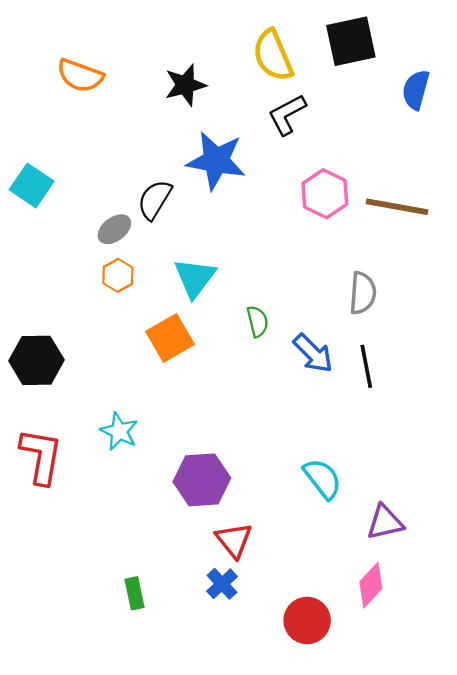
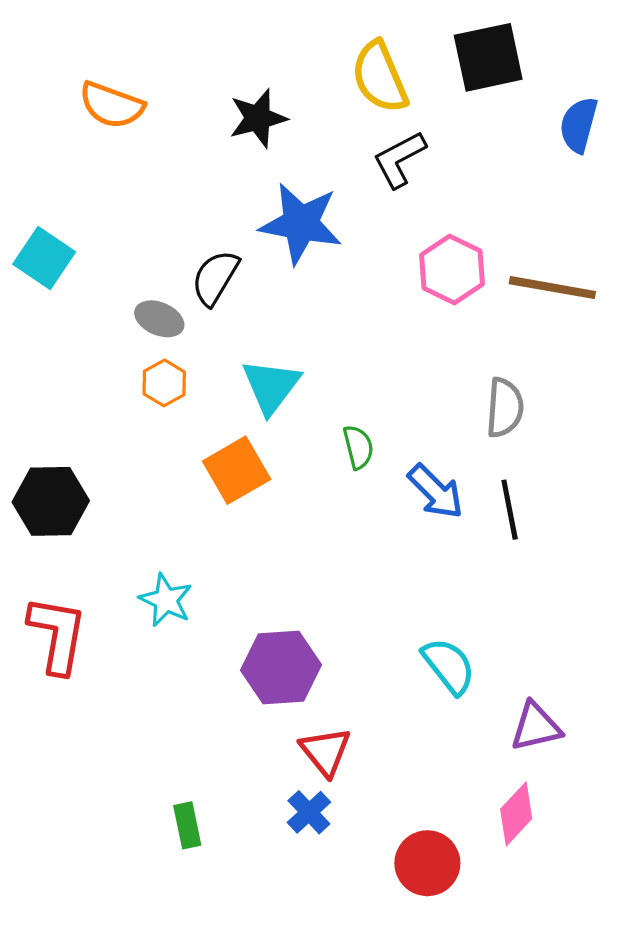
gray ellipse: (114, 229) -> (159, 319), turned 60

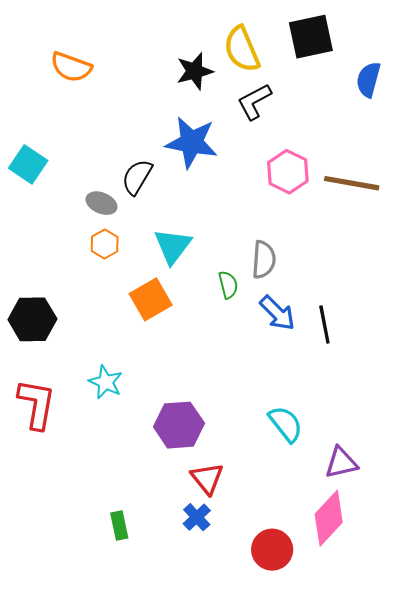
black star: (258, 118) -> (195, 71), moved
gray semicircle: (505, 408) -> (264, 260), moved
pink diamond: (516, 814) -> (329, 518), size x1.4

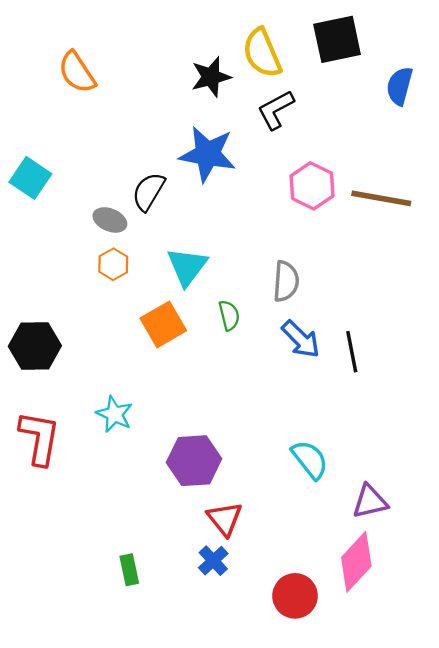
orange semicircle: (71, 67) -> (77, 72), turned 36
green semicircle: (228, 285) -> (229, 315), moved

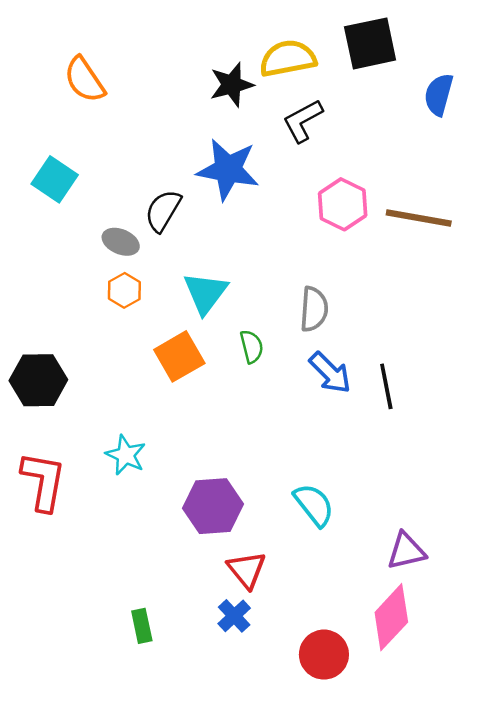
yellow semicircle: (262, 53) -> (288, 58), turned 102
cyan square: (30, 178) -> (55, 179), moved
cyan semicircle: (310, 460) -> (314, 505), moved

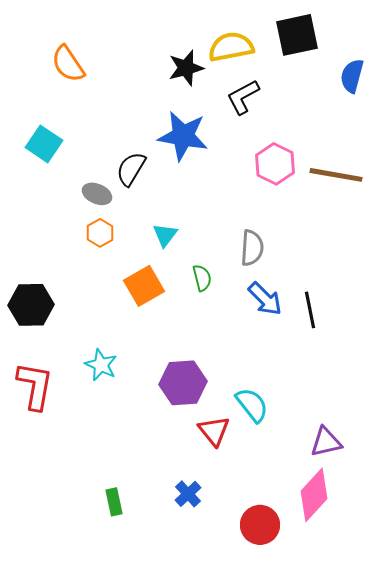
cyan triangle: (205, 293) -> (165, 235), size x0.7
purple hexagon: (213, 506) -> (183, 383), moved
red triangle: (247, 570) -> (214, 431), moved

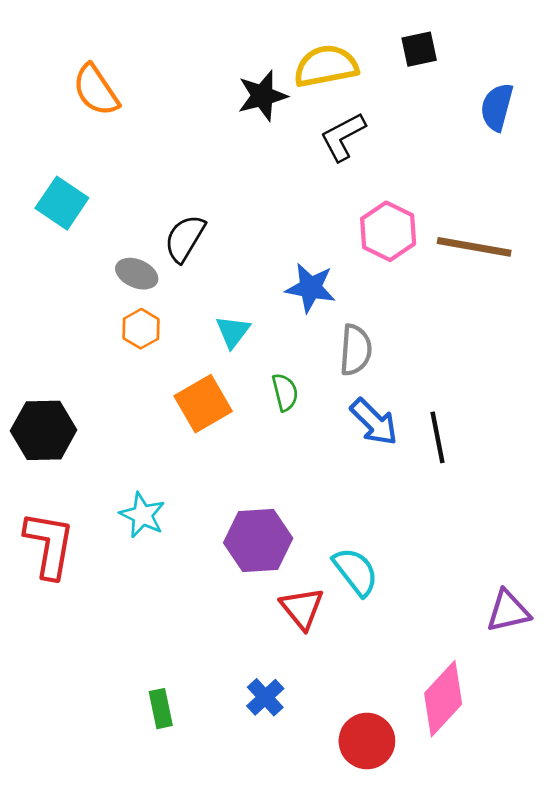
black square: (297, 35) -> (419, 49), size x0.6
blue star: (183, 136) -> (310, 288), moved, size x0.7
purple triangle: (326, 442) -> (508, 611), moved

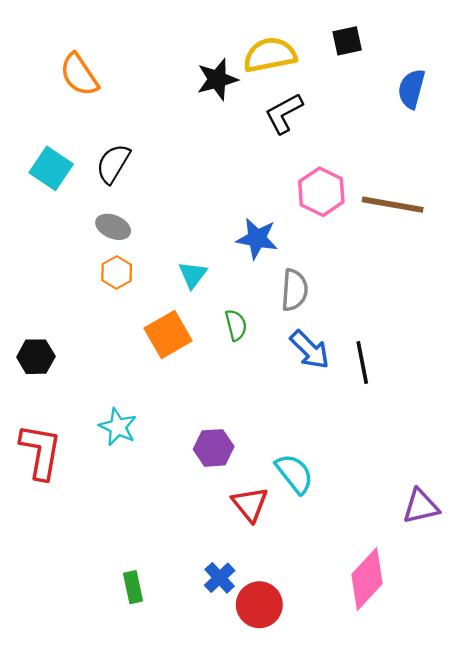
black semicircle: (185, 238) -> (113, 164), moved
black hexagon: (44, 430) -> (36, 357), size x0.7
purple hexagon: (258, 541) -> (214, 448), size x0.7
red circle: (367, 741) -> (259, 605), moved

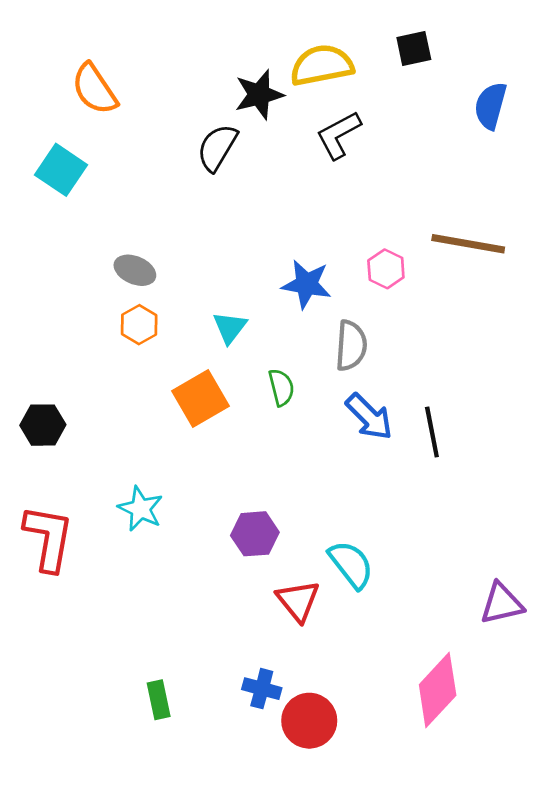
black semicircle: (113, 164) -> (217, 148), moved
cyan square: (51, 168) -> (61, 170), moved
pink hexagon: (321, 192) -> (386, 269), moved, size x0.7
blue cross: (220, 578) -> (262, 689), turned -32

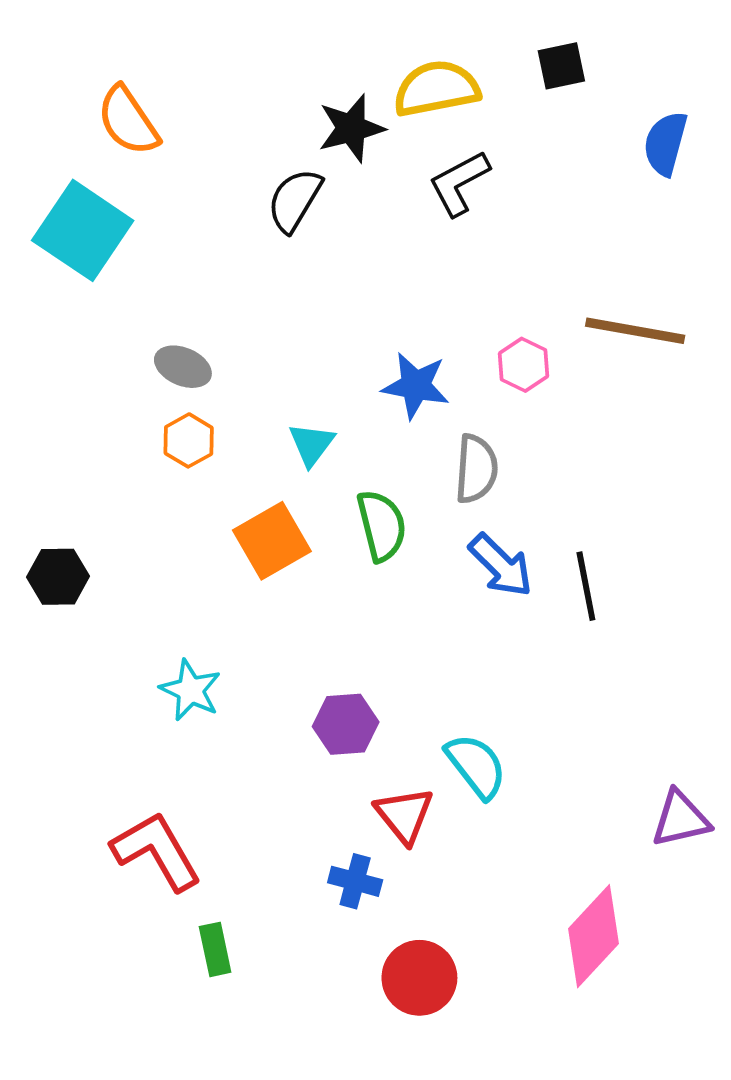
cyan square: (61, 170) -> (83, 230), size x1.4
green semicircle: (281, 387) -> (382, 526), size x1.4
red L-shape: (48, 538) -> (156, 851), moved, turned -40
blue cross: (262, 689) -> (355, 881), moved

